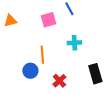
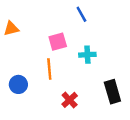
pink square: (48, 20) -> (58, 42), moved
blue circle: (30, 71) -> (18, 84), moved

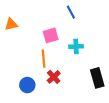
blue circle: (18, 84) -> (27, 85), moved
red cross: (70, 100) -> (54, 77), moved

